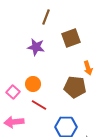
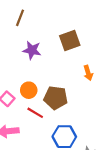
brown line: (46, 17) -> (20, 18), moved
brown pentagon: (75, 87) -> (56, 98), moved

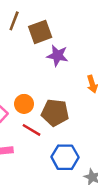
brown square: (70, 40) -> (40, 32), moved
purple star: (32, 50) -> (57, 56), moved

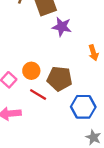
blue hexagon: (65, 157) -> (83, 107), moved

